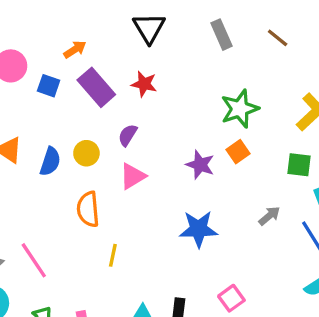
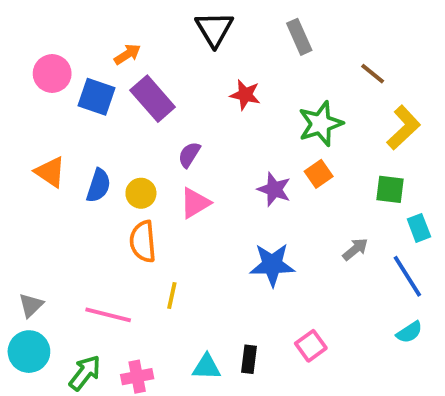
brown line: (278, 38) -> (373, 74), moved
red star: (144, 84) -> (245, 95), moved
blue square: (49, 86) -> (97, 97), size x1.4
yellow circle: (86, 153) -> (141, 193), moved
pink line: (34, 260) -> (108, 315), moved, turned -42

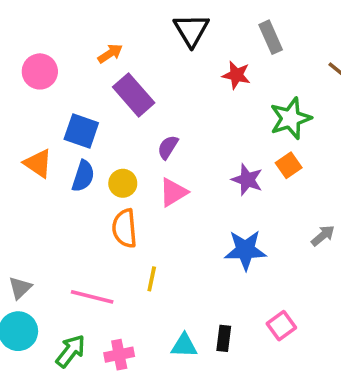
red star: (245, 95) -> (236, 75), moved
blue square: (97, 97) -> (81, 131), moved

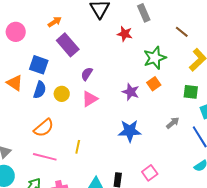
orange semicircle: (125, 228) -> (44, 128), moved, turned -125

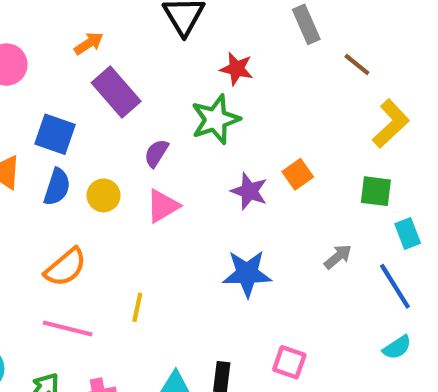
gray rectangle: (144, 13) -> (306, 24), moved
green star: (155, 58) -> (215, 119), moved
pink square: (150, 173) -> (289, 362), turned -35

